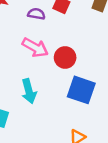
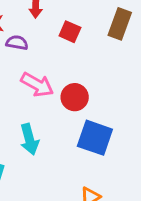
purple semicircle: (36, 14) -> (17, 43), moved

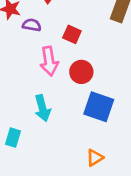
red square: (70, 32) -> (72, 34), moved
pink arrow: (37, 85) -> (49, 61), turned 52

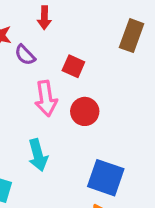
purple semicircle: (32, 25) -> (25, 55), turned -144
blue square: (99, 107) -> (106, 178), moved

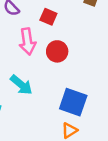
cyan arrow: (38, 155) -> (21, 85), turned -35

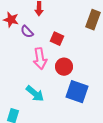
blue square: (73, 102) -> (77, 92), moved

